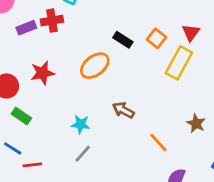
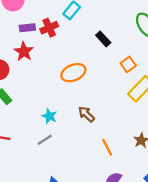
red cross: (52, 21) -> (49, 28), turned -30
black rectangle: (123, 40) -> (103, 39), moved
red star: (42, 73) -> (24, 52), moved, turned 30

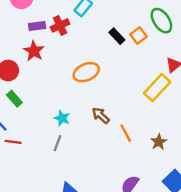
orange square: (128, 64) -> (139, 36), moved
gray line: (45, 140) -> (58, 143), turned -35
orange line: (107, 147) -> (126, 133), moved

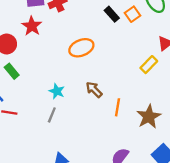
yellow rectangle: (157, 88) -> (149, 65), size x0.7
orange line: (126, 133) -> (117, 107), turned 36
brown star: (159, 142) -> (149, 117), size x1.5

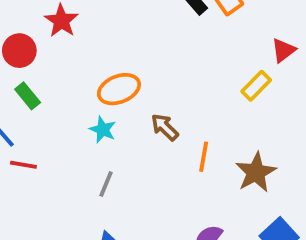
orange ellipse: (81, 48) -> (119, 89), moved
gray line: (52, 115) -> (106, 184), moved

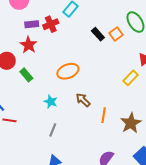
orange ellipse: (119, 89) -> (68, 71), moved
green rectangle: (28, 96) -> (26, 75), moved

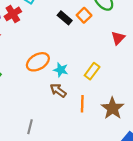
yellow rectangle: (131, 78) -> (92, 71), moved
cyan star: (51, 102) -> (61, 70), moved

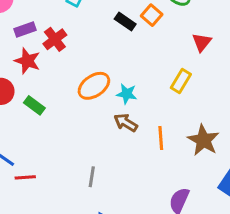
red cross: (13, 14) -> (55, 39), moved
yellow rectangle: (92, 71) -> (181, 81), moved

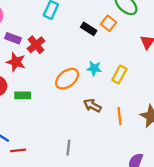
purple rectangle: (25, 29) -> (13, 38), turned 42
yellow rectangle: (181, 81) -> (119, 74), moved
cyan star: (127, 94) -> (94, 68), moved
green rectangle: (34, 105) -> (23, 95), turned -35

